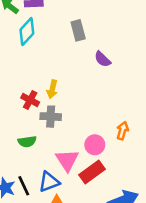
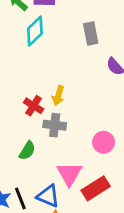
green semicircle: (27, 142) -> (27, 151), turned -54
pink circle: (95, 145) -> (104, 142), moved
blue triangle: (49, 182) -> (48, 196), turned 40

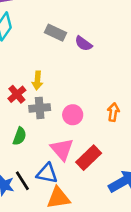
gray rectangle: (91, 34) -> (56, 33), moved, turned -42
red cross: (34, 106) -> (17, 94), turned 30
pink circle: (104, 142) -> (73, 115), moved

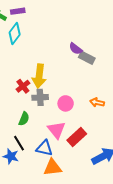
gray rectangle: (56, 33) -> (87, 58), moved
yellow arrow: (37, 80) -> (39, 76), size x1.6
orange arrow: (113, 112) -> (97, 102), turned -88
black line: (22, 181) -> (19, 143), moved

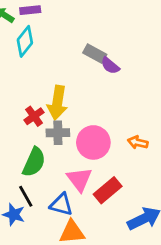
gray rectangle: (87, 58) -> (95, 54), moved
pink circle: (66, 103) -> (93, 142), size x1.5
green semicircle: (24, 119) -> (34, 162), size x1.5

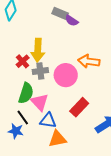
orange arrow: (138, 142) -> (89, 61), moved, size x1.5
pink triangle: (79, 179) -> (40, 102), moved

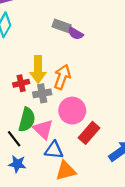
red cross: (23, 61) -> (21, 83), turned 32
orange arrow: (89, 61) -> (62, 77), moved, turned 105
pink circle: (66, 75) -> (72, 111), moved
black line: (23, 117) -> (14, 139), moved

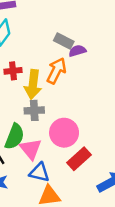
purple semicircle: (75, 33) -> (77, 51), turned 126
orange arrow: (62, 77) -> (56, 71), moved
red cross: (21, 83) -> (13, 71), moved

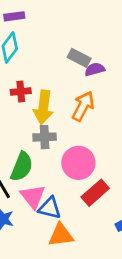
orange arrow: (56, 71) -> (83, 106), moved
pink triangle: (31, 149) -> (33, 197), moved

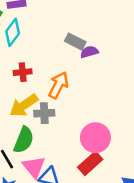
orange arrow: (83, 106) -> (58, 85), moved
yellow arrow: (43, 107) -> (24, 105), moved, turned 48
pink circle: (78, 163) -> (95, 138), moved

